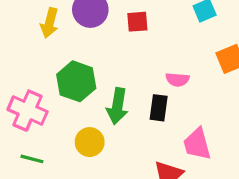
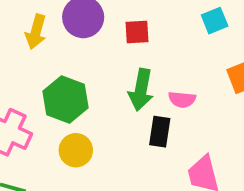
green arrow: (117, 106) -> (141, 90), moved
yellow circle: (90, 142) -> (76, 150), moved

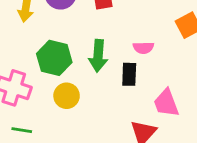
green arrow: (141, 90) -> (98, 56), moved

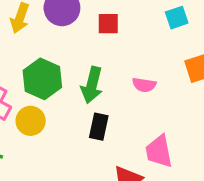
black rectangle: (129, 74) -> (99, 127), moved
yellow circle: (67, 96) -> (31, 121), moved

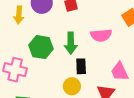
pink semicircle: (144, 85) -> (101, 35), size x1.5
yellow circle: (31, 121) -> (72, 86), moved

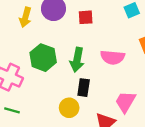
pink trapezoid: (120, 72) -> (125, 102), turned 45

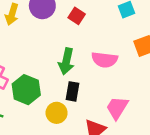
red square: (86, 17) -> (77, 16), turned 35
green hexagon: (43, 58) -> (26, 90), moved

